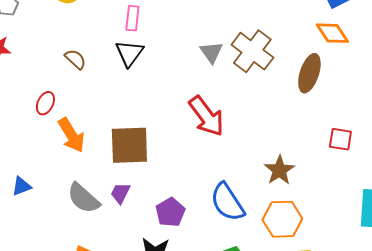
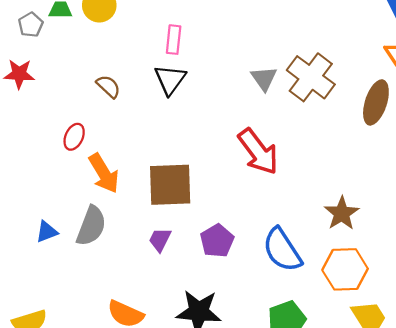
gray semicircle: (83, 198) -> (91, 226), moved, turned -111
purple pentagon: (170, 212) -> (217, 241), moved

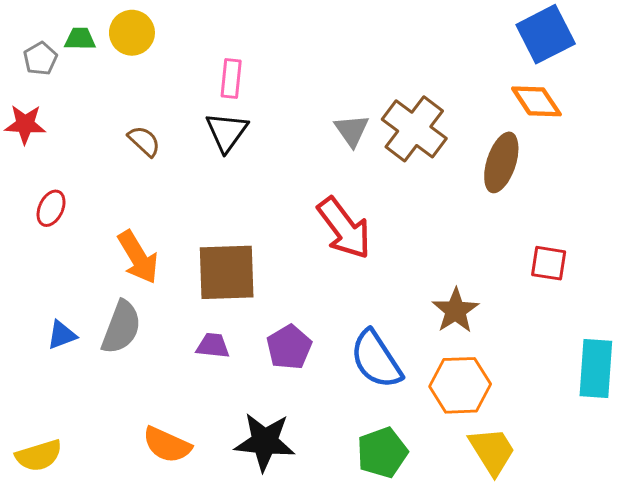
red ellipse: (74, 137) -> (51, 208), moved
purple trapezoid: (160, 240) -> (213, 346), turned 70

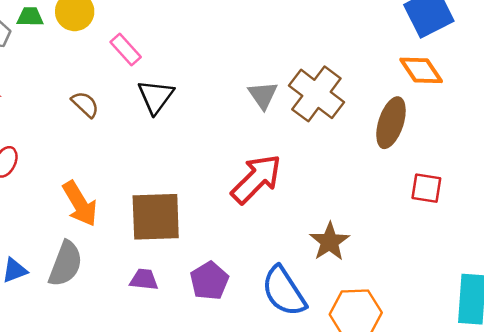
pink rectangle: (231, 79) -> (126, 49), moved, turned -48
red arrow: (344, 228) -> (256, 179), turned -98
red square: (549, 263) -> (426, 188), moved
brown star: (456, 311) -> (330, 242), moved

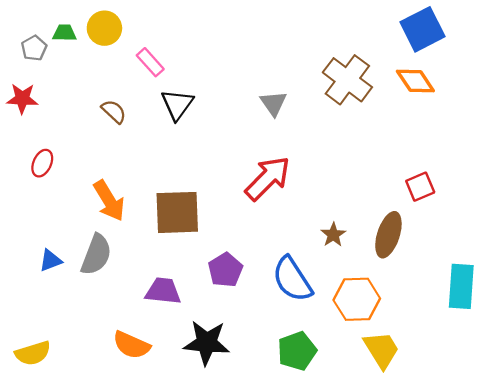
brown cross: (316, 94) -> (347, 80), moved
brown ellipse: (391, 123) -> (388, 235), moved
red square: (426, 188) -> (420, 187), turned -32
brown star: (330, 242) -> (333, 235), size x0.7
purple trapezoid: (144, 280) -> (163, 291), moved, size x1.4

